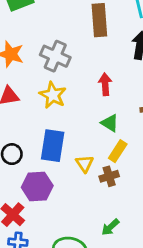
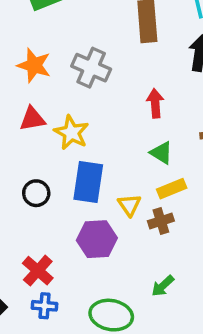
yellow star: (53, 95) -> (71, 133), moved
yellow rectangle: (118, 151) -> (172, 189), turned 35
purple hexagon: (37, 186) -> (97, 239), moved

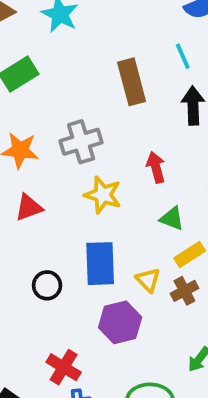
gray cross: (91, 68) -> (81, 142), turned -30
yellow star: (71, 133) -> (103, 195), moved

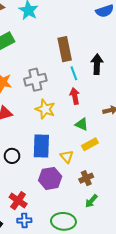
cyan line: (183, 56) -> (74, 73), moved
brown cross: (184, 291) -> (86, 178), moved

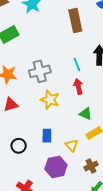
brown rectangle: (65, 49) -> (75, 20), moved
blue rectangle: (41, 146) -> (47, 136), size x0.6

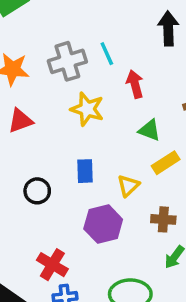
cyan line: (77, 65) -> (107, 54), moved
yellow triangle: (72, 145) -> (128, 186), turned 32
brown cross: (91, 166) -> (163, 219), turned 32

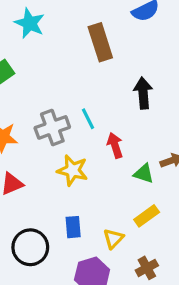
green triangle: (150, 130) -> (144, 173), moved
black circle: (37, 191) -> (30, 247), size x1.5
brown cross: (163, 219) -> (147, 268), turned -30

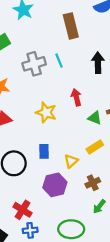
cyan line: (88, 119) -> (59, 61), moved
gray cross: (52, 127) -> (34, 64), moved

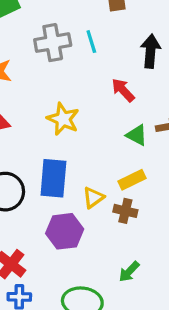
red arrow: (76, 97) -> (123, 90), moved, turned -35
blue rectangle: (44, 151) -> (53, 178), size x1.6
brown cross: (93, 183) -> (125, 211), moved, turned 32

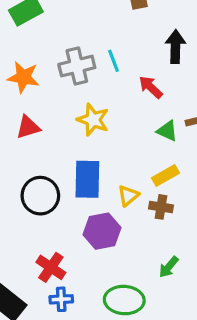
cyan line: (91, 42) -> (114, 61), moved
gray cross: (53, 43) -> (77, 66), moved

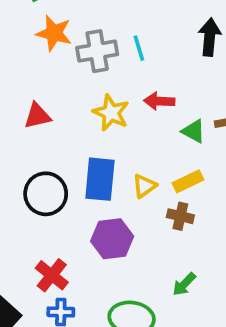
orange star: (23, 77) -> (54, 33), moved
red arrow: (151, 87) -> (159, 101), moved, turned -45
yellow triangle: (128, 196) -> (144, 186), moved

